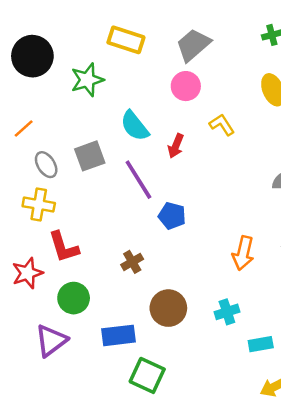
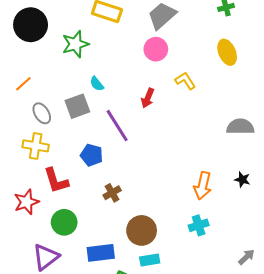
cyan semicircle: (135, 126) -> (97, 84), moved, size x0.6
blue pentagon: (172, 216) -> (92, 155), moved
cyan cross: (227, 312) -> (199, 225), moved
cyan rectangle: (261, 344) -> (150, 260), moved

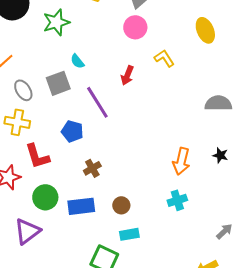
brown circle: (142, 230) -> (121, 205), size x0.6
blue rectangle: (101, 253) -> (81, 206), moved

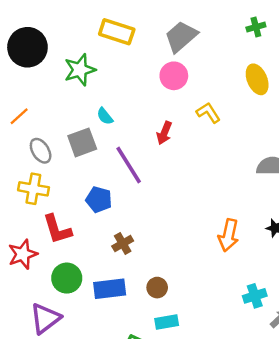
cyan cross: (177, 200) -> (255, 296), moved

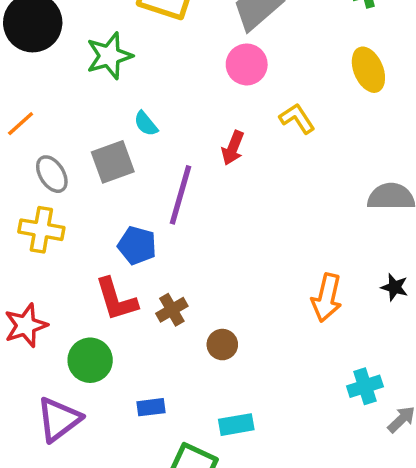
purple line: (129, 165) -> (181, 195), turned 48
red L-shape: (57, 229) -> (116, 299), moved
brown circle: (157, 288) -> (222, 345), moved
blue rectangle: (110, 289) -> (151, 407), moved, size x0.6

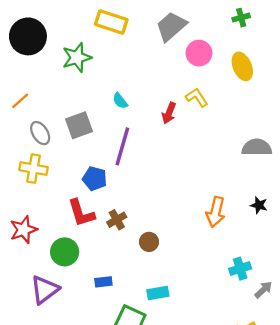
pink circle: (247, 64) -> (199, 53), moved
cyan semicircle: (146, 124) -> (120, 101), moved
red arrow: (233, 148) -> (169, 113), moved

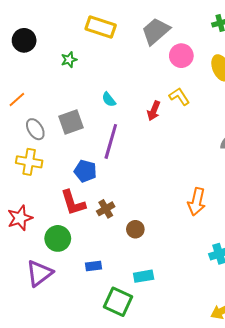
black circle: (28, 36) -> (24, 40), size x0.7
green star: (77, 58) -> (69, 60), size x0.6

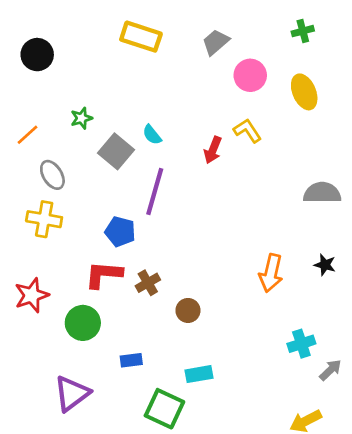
gray trapezoid: (156, 31) -> (216, 42), size x0.7
green star: (69, 60) -> (81, 118), moved
gray square: (71, 122) -> (116, 151), moved, turned -30
red L-shape: (73, 203) -> (104, 274), turned 112
purple triangle: (39, 273) -> (72, 393), moved

